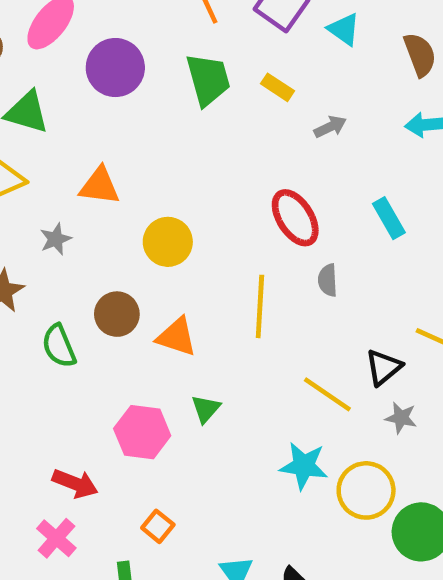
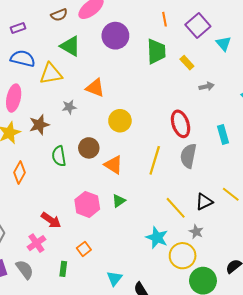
gray semicircle: (328, 280) -> (188, 156), size x1.6
gray star: (401, 418) -> (196, 232), moved

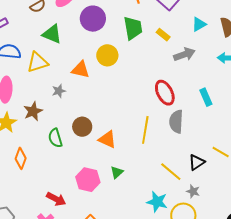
cyan triangle: (224, 44) -> (199, 24), moved, turned 49
gray arrow: (207, 86) -> (184, 54), size x1.5
yellow circle: (120, 121) -> (107, 55), moved

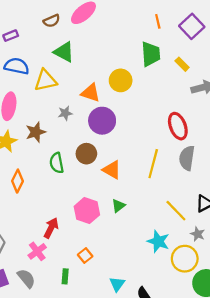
purple circle: (93, 19) -> (102, 121), moved
red arrow: (56, 199) -> (51, 228), turned -96

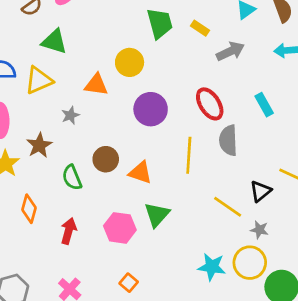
purple circle: (102, 121) -> (151, 109), moved
green triangle: (118, 206) -> (157, 215), size x1.5
red arrow: (51, 228) -> (69, 231), moved
cyan star: (158, 241) -> (212, 267), moved

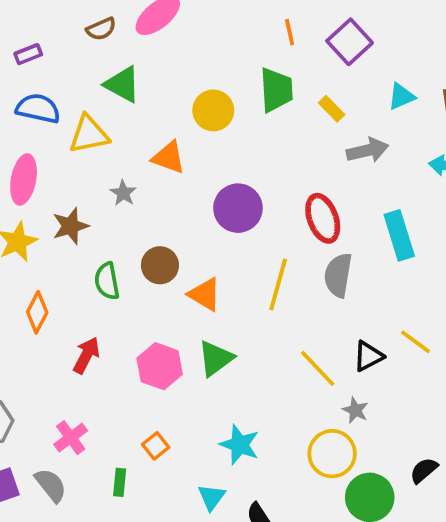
yellow circle: (130, 62) -> (213, 110), moved
cyan rectangle: (264, 105) -> (399, 235), size x1.4
gray star: (70, 115) -> (123, 193), turned -30
cyan star: (212, 267) -> (240, 445), moved

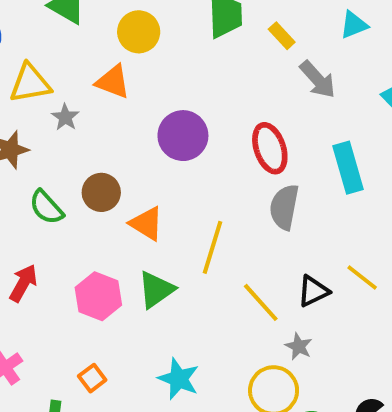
yellow circle: (213, 110) -> (139, 32), moved
yellow triangle: (89, 134) -> (30, 83), moved
gray arrow: (368, 150) -> (318, 79), turned 60
green semicircle: (107, 281) -> (46, 207), turned -33
yellow line: (278, 284) -> (212, 247), moved

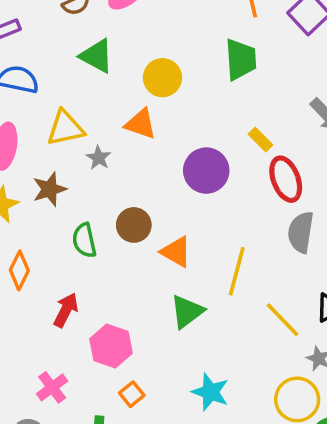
yellow rectangle: (282, 36) -> (261, 140), moved
green semicircle: (46, 207) -> (84, 240), turned 32
pink hexagon: (98, 296) -> (111, 346), moved

